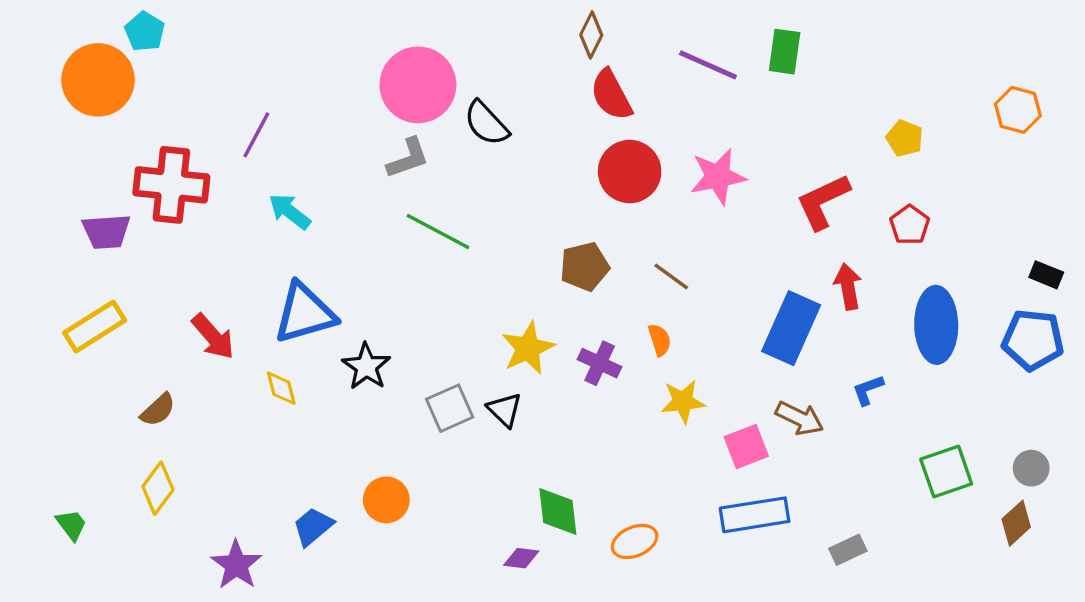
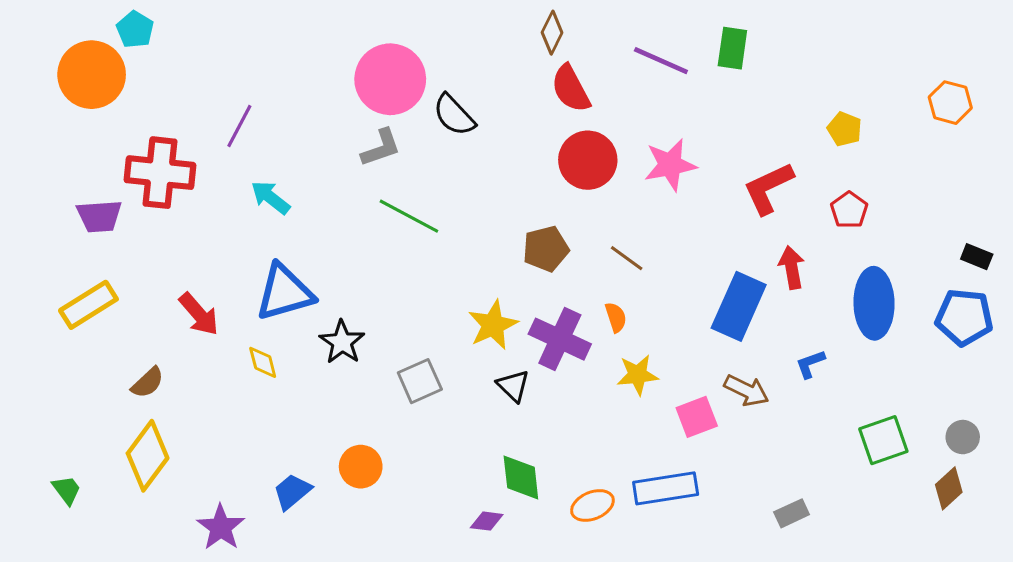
purple cross: (600, 363) -> (560, 339), size x1.5
black triangle: (505, 410) -> (513, 386), moved
yellow diamond: (158, 488) -> (148, 456), size x1.4
blue rectangle: (755, 515) -> (666, 488), moved

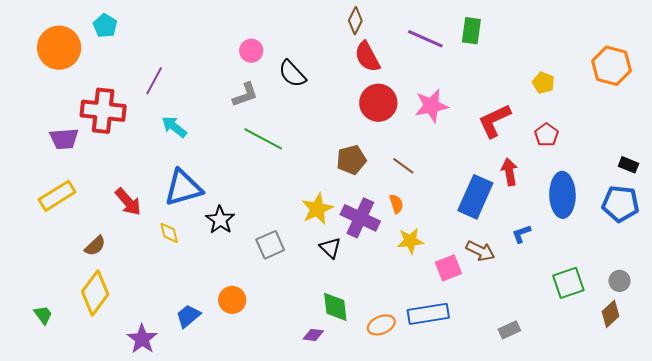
cyan pentagon: (135, 29) -> (105, 26), moved
pink circle: (390, 79) -> (251, 51), size x0.5
orange hexagon: (950, 103) -> (611, 66), size x1.4

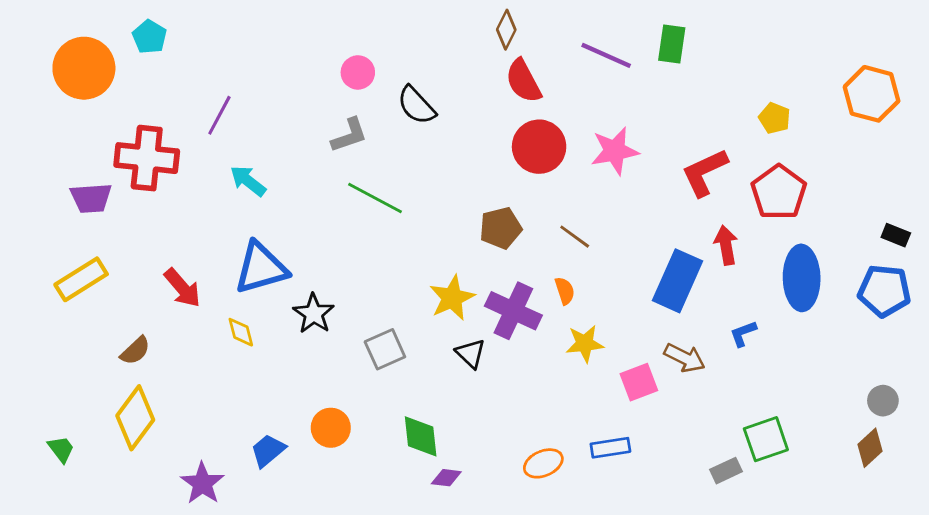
red pentagon: (546, 135) -> (779, 192), size x1.6
green square: (568, 283) -> (766, 439), moved
green diamond: (335, 307) -> (421, 436), moved
blue rectangle: (428, 314) -> (610, 448), size x0.7

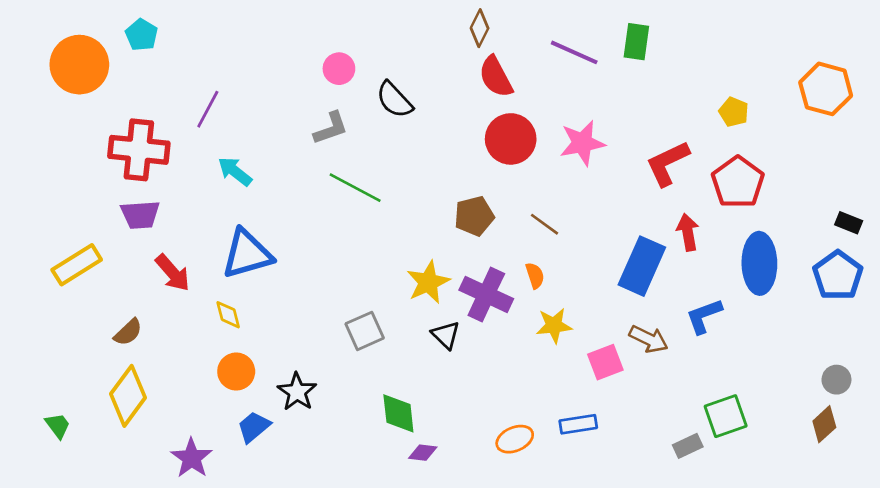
purple trapezoid: (91, 198) -> (140, 215), moved
blue pentagon: (884, 291) -> (838, 276), turned 30
black star: (314, 314) -> (297, 392), moved
blue L-shape: (743, 334) -> (704, 316), size x1.4
orange circle: (331, 428) -> (236, 372), moved

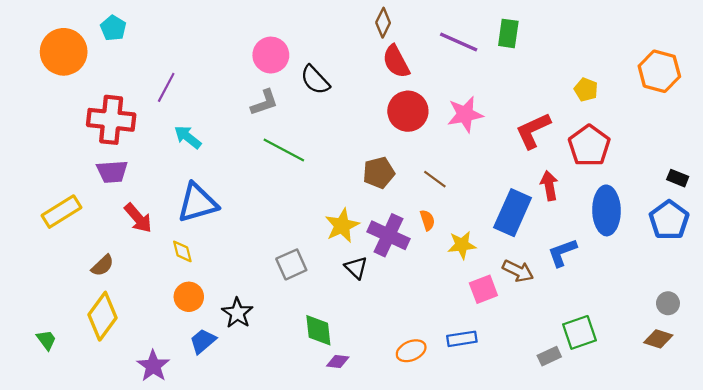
pink circle: (339, 69) -> (271, 55), size x1.4
yellow star: (554, 326) -> (462, 245), moved
brown diamond: (824, 424) -> (658, 339), turned 60

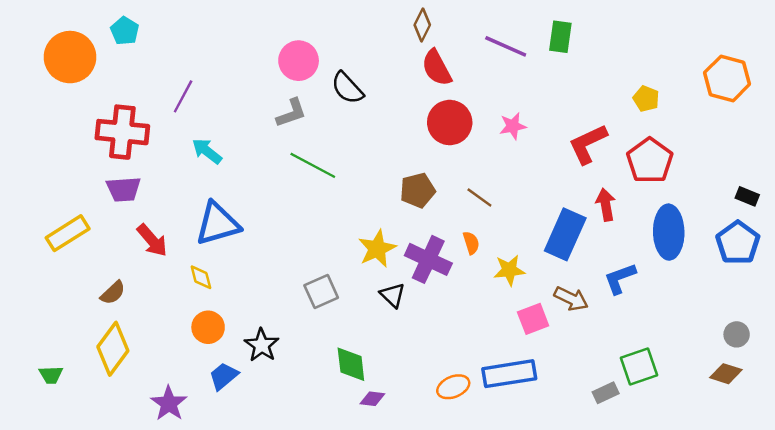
pink star: (465, 114) -> (513, 126), size x0.7
blue rectangle: (462, 339) -> (509, 374), size x1.6
green trapezoid: (46, 340) -> (51, 375), turned 125

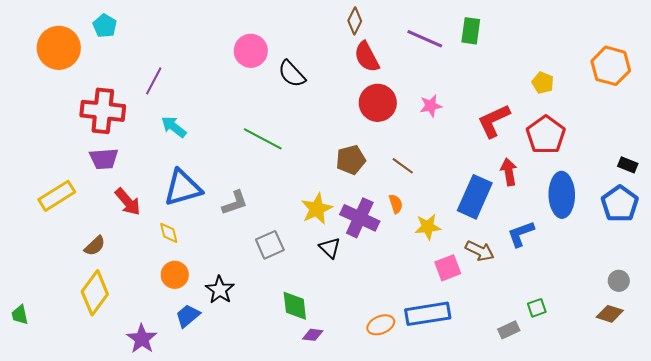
gray L-shape: (291, 113) -> (235, 203), moved
green square: (639, 367) -> (537, 308), size x0.6
green trapezoid: (51, 375) -> (20, 315), moved, turned 80

